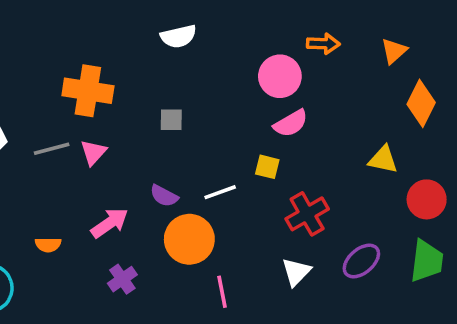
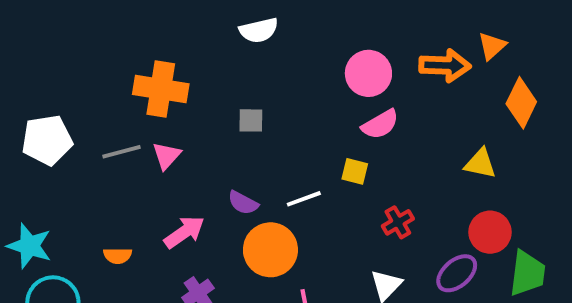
orange arrow: (323, 44) -> (445, 66), moved, size x1.4
red circle: (427, 199) -> (490, 232), moved
red cross: (307, 214) -> (398, 222), size x0.7

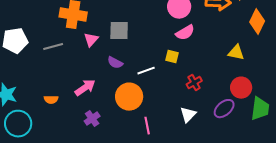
gray square: (251, 120) -> (119, 31), size x1.5
pink triangle: (167, 156) -> (91, 40), moved
purple semicircle: (243, 203) -> (115, 63), moved

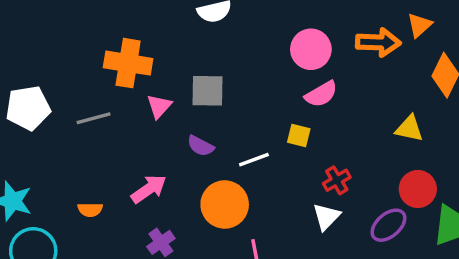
white triangle: (188, 115) -> (326, 217), moved

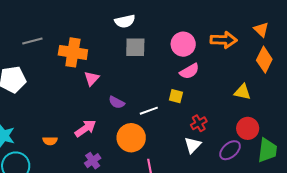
orange triangle: (420, 25) -> (261, 30), moved, turned -35
gray square: (207, 91) -> (135, 47), moved
gray line: (94, 118) -> (32, 41), moved

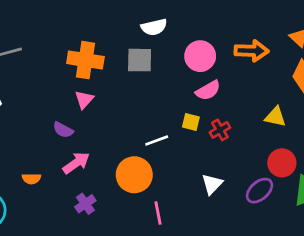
white semicircle: (125, 21) -> (154, 27), moved
orange cross: (73, 52) -> (85, 60), moved
purple semicircle: (117, 102) -> (63, 130), moved
red cross: (199, 123) -> (220, 130), moved

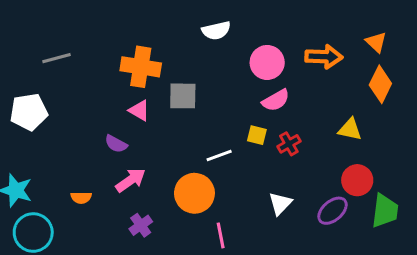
gray square: (140, 60) -> (183, 96), moved
pink triangle: (84, 100) -> (139, 110), turned -42

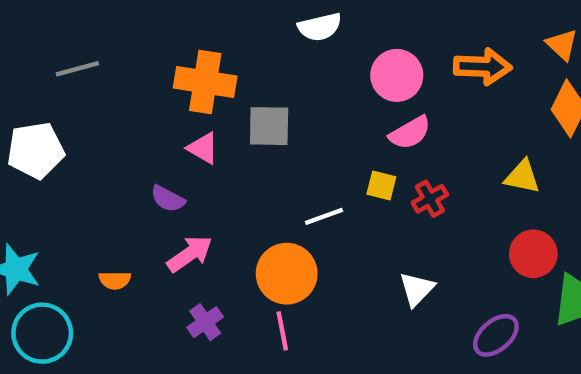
purple ellipse: (333, 211) -> (496, 335), moved
pink line: (221, 235) -> (282, 331), moved

